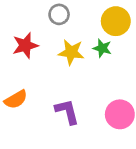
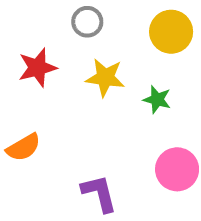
green star: (102, 48) -> (157, 100), moved
purple L-shape: (67, 112) -> (99, 193), moved

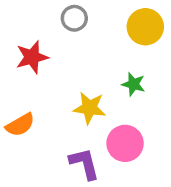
yellow star: (105, 78) -> (90, 108), moved
pink circle: (177, 169) -> (125, 143), moved

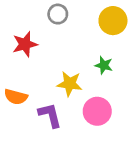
orange semicircle: (20, 125) -> (16, 97), turned 45
purple L-shape: (84, 164) -> (50, 115), moved

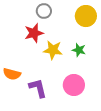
red star: (25, 44) -> (34, 33), moved
yellow star: (70, 84) -> (53, 50), moved

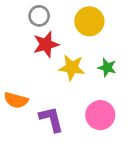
gray circle: (44, 11) -> (39, 16), moved
yellow circle: (86, 16) -> (89, 21), moved

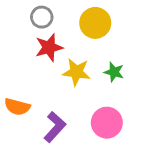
purple L-shape: (51, 119) -> (55, 127), turned 56

